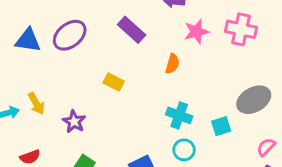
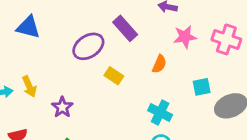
purple ellipse: (70, 35) -> (88, 46), moved
yellow rectangle: (114, 82) -> (114, 76), moved
cyan square: (221, 126) -> (202, 87), moved

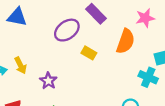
orange semicircle: (159, 64) -> (126, 41), size x1.6
cyan cross: (160, 113) -> (148, 77), moved

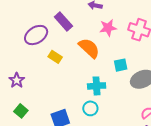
orange semicircle: (126, 41) -> (89, 48), turned -70
cyan cross: (148, 77) -> (97, 86), moved, turned -30

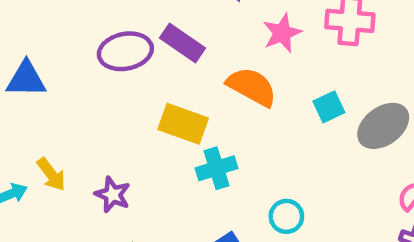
purple ellipse: (36, 35) -> (125, 51), moved, turned 35
yellow rectangle: (55, 57) -> (183, 124), size x1.5
cyan cross: (97, 86) -> (217, 168), moved

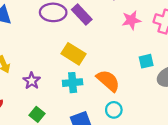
orange semicircle: (252, 87) -> (108, 81), moved
cyan cross: (217, 168) -> (73, 83), moved

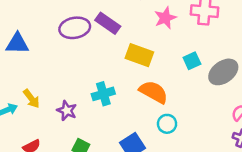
yellow rectangle: (73, 54) -> (139, 55), moved
cyan cross: (73, 83) -> (103, 94), moved

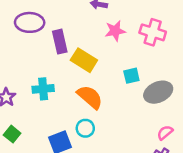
purple rectangle: (108, 23) -> (60, 42), moved, turned 30
cyan circle: (167, 124) -> (85, 128), moved

